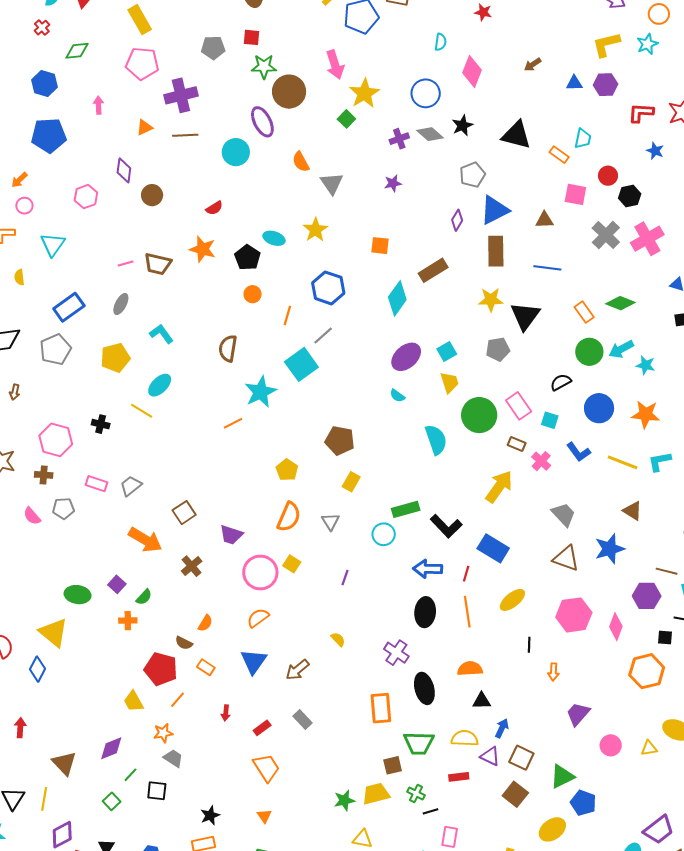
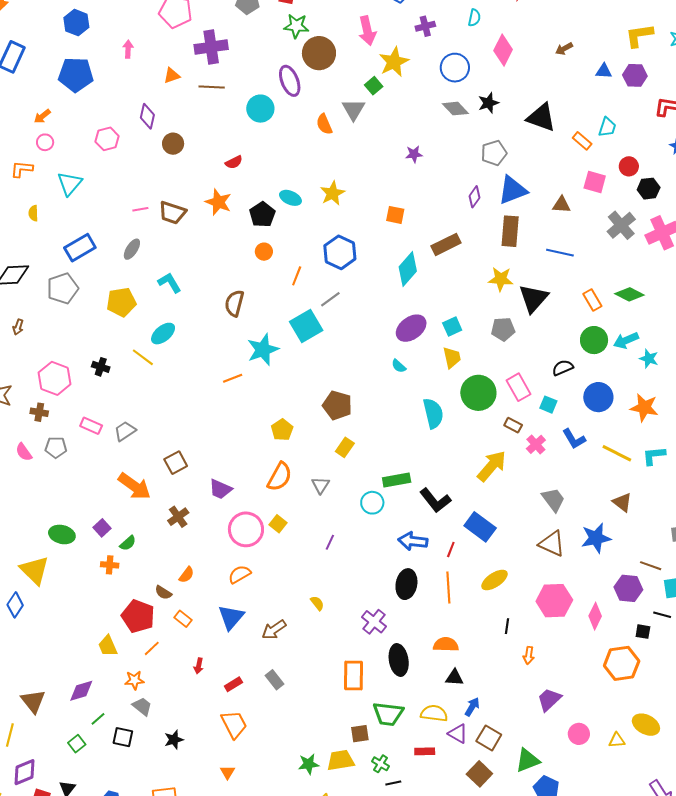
purple cross: (399, 139) -> (425, 26), moved
gray triangle: (332, 183) -> (353, 109), moved
black star: (210, 815) -> (174, 740), moved

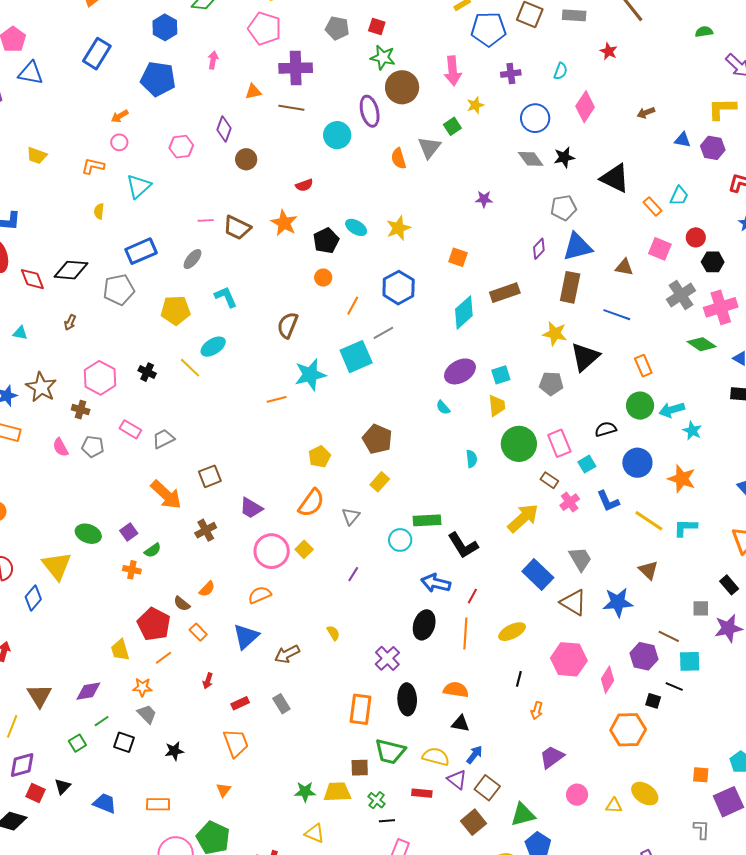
yellow star: (394, 62) -> (475, 105), size x0.6
green diamond: (629, 294) -> (702, 344), moved
cyan square: (548, 405) -> (587, 464), turned 30
cyan semicircle: (433, 413) -> (472, 459), size x0.6
blue rectangle: (480, 527) -> (538, 575), moved

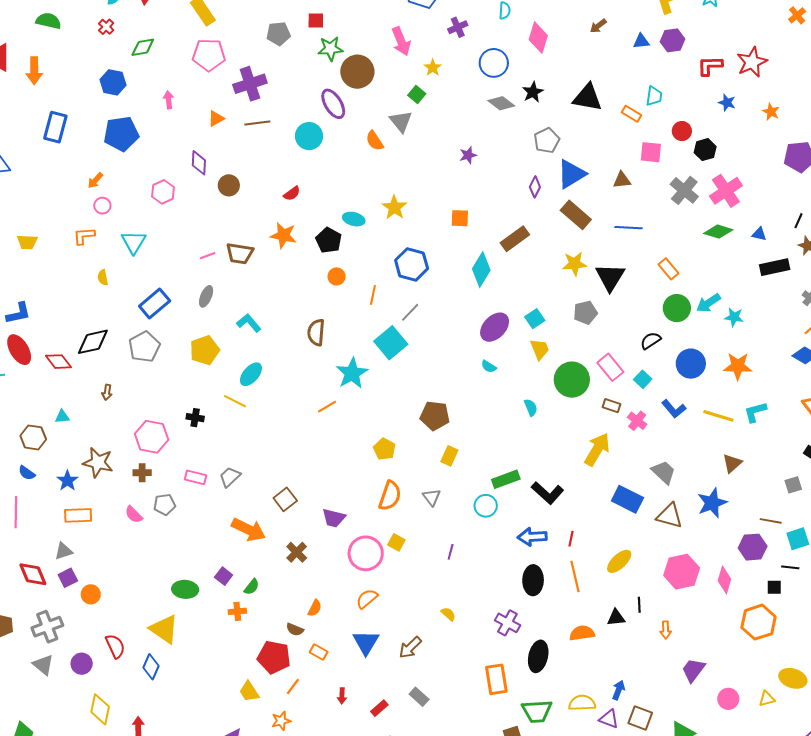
brown rectangle: (570, 287) -> (576, 215), turned -44
brown triangle: (648, 570) -> (732, 463), turned 50
black ellipse: (407, 699) -> (538, 656), turned 32
black triangle: (460, 724) -> (616, 618), moved

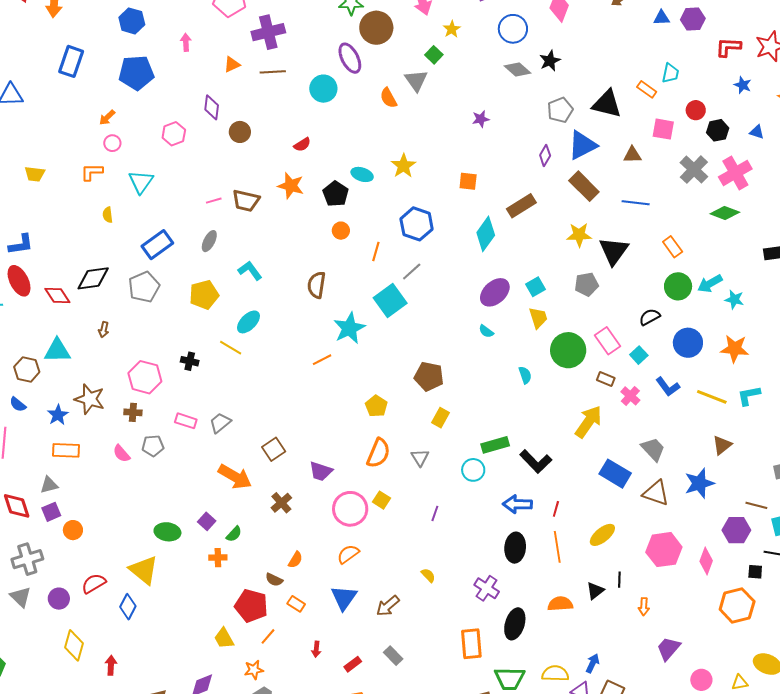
black triangle: (587, 98) -> (607, 104), moved
blue triangle: (759, 234) -> (757, 132), moved
cyan triangle: (62, 417) -> (57, 351), size x1.8
black triangle: (616, 618) -> (595, 591), turned -36
red semicircle: (115, 646) -> (94, 583), turned -100

